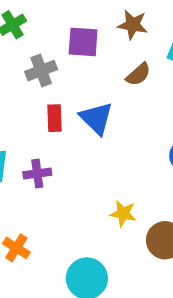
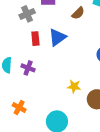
blue triangle: (96, 118) -> (57, 37), turned 42
purple cross: (37, 174) -> (28, 68), turned 32

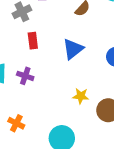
blue triangle: (57, 37) -> (73, 49), moved

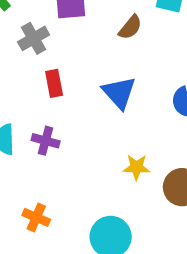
blue triangle: (73, 49) -> (119, 93), turned -30

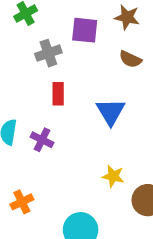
brown semicircle: (130, 27) -> (130, 59), turned 65
orange cross: (36, 217) -> (22, 202), turned 30

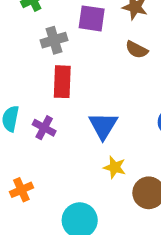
red rectangle: (58, 94) -> (62, 82), size x1.4
blue triangle: (111, 112) -> (103, 126), moved

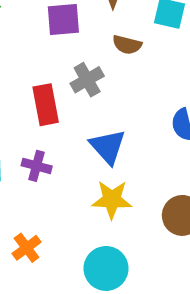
gray cross: (54, 40) -> (87, 80), moved
yellow star: (115, 167) -> (112, 200), moved, size x1.4

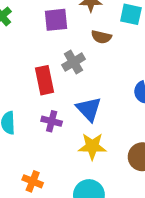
purple cross: (37, 166) -> (52, 121), moved
orange cross: (27, 248) -> (33, 181), turned -30

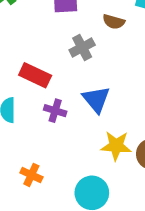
red rectangle: (45, 80) -> (35, 75), moved, turned -56
yellow star: (92, 146) -> (116, 146), moved

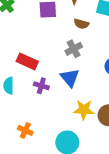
gray cross: (82, 48) -> (74, 49), moved

